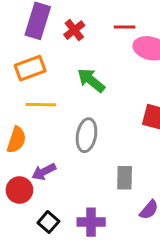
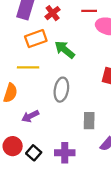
orange rectangle: (30, 68) -> (36, 39), moved
red circle: (19, 190) -> (13, 146), moved

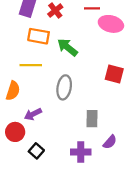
orange rectangle: (36, 39) -> (39, 36), turned 30
red circle: (13, 146) -> (15, 132), moved
purple cross: (65, 153) -> (81, 152), moved

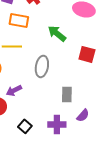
green arrow: (67, 47) -> (57, 33), moved
black square: (36, 151) -> (25, 126), moved

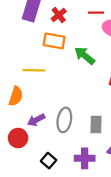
orange rectangle: (19, 20) -> (54, 41), moved
gray ellipse: (42, 66) -> (64, 120), moved

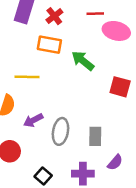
purple arrow: (36, 120) -> (33, 120), moved

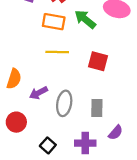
green arrow: (83, 61) -> (85, 19), moved
yellow line: (27, 77) -> (57, 52), moved
red square: (120, 87) -> (98, 61), moved

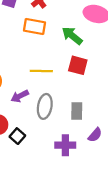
green arrow: (85, 19) -> (72, 36), moved
yellow line: (57, 52) -> (41, 71), moved
black square: (48, 145) -> (17, 136), moved

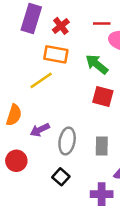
yellow line: (41, 71) -> (41, 80), moved, turned -35
black square: (17, 136) -> (61, 177), moved
purple cross: (65, 145) -> (102, 194), moved

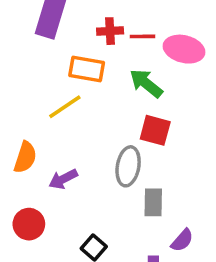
red line: (102, 23) -> (143, 36), moved
red cross: (61, 26) -> (110, 31), moved, turned 35
gray ellipse: (67, 141) -> (128, 166), moved

